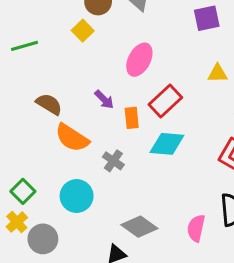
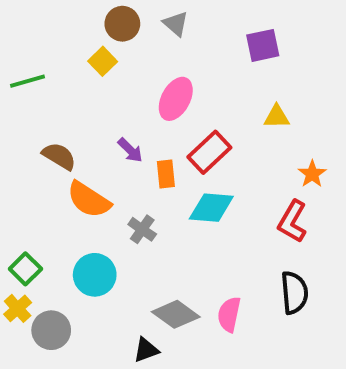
pink semicircle: (196, 228) -> (229, 314), moved

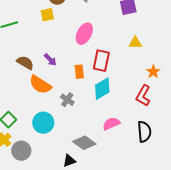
yellow square: (103, 61) -> (47, 15), turned 32
purple arrow: (130, 150) -> (50, 60), moved
red rectangle: (209, 152) -> (101, 61), turned -35
cyan diamond: (211, 208) -> (102, 89), turned -35
pink semicircle: (229, 314) -> (111, 124), moved, turned 54

